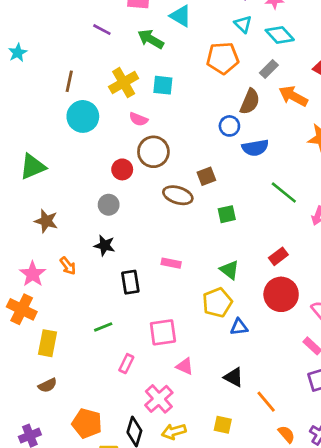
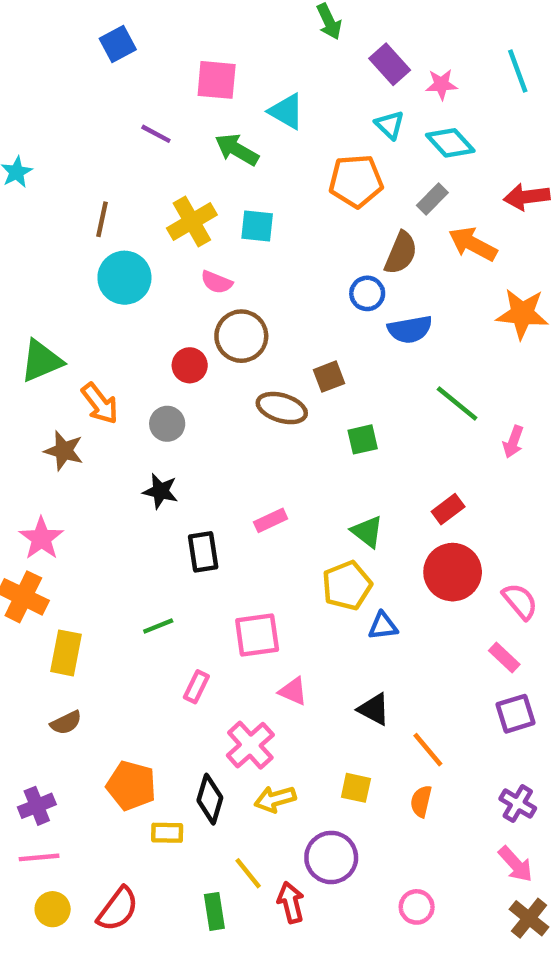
pink rectangle: (171, 263) -> (271, 520), turned -36
orange arrow: (68, 266) -> (100, 404), moved, size x1.4
orange semicircle: (286, 434) -> (421, 801), moved, turned -126

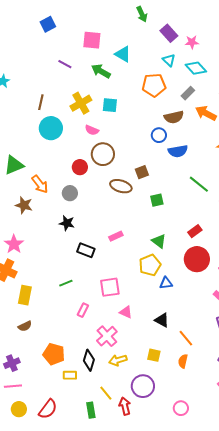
brown semicircle: (401, 253) -> (174, 117), turned 54
black rectangle: (203, 552) -> (86, 250), turned -60

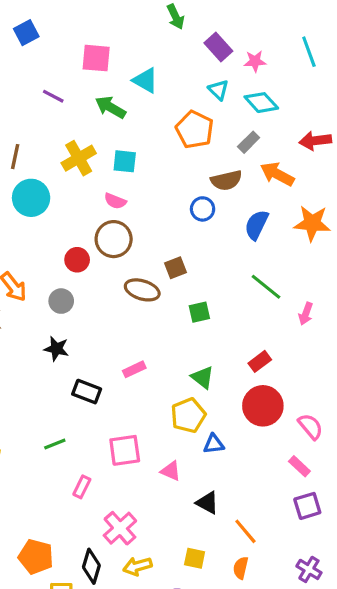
orange pentagon: (154, 85) -> (195, 130), turned 30
pink semicircle: (92, 130) -> (115, 201), moved
blue semicircle: (178, 151) -> (257, 225), moved, turned 126
pink triangle: (126, 312) -> (171, 471), moved

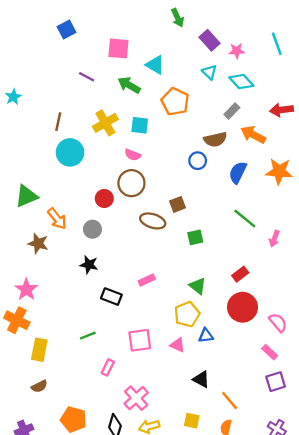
orange pentagon: (195, 130) -> (175, 102), moved
pink triangle: (171, 471) -> (178, 345), moved

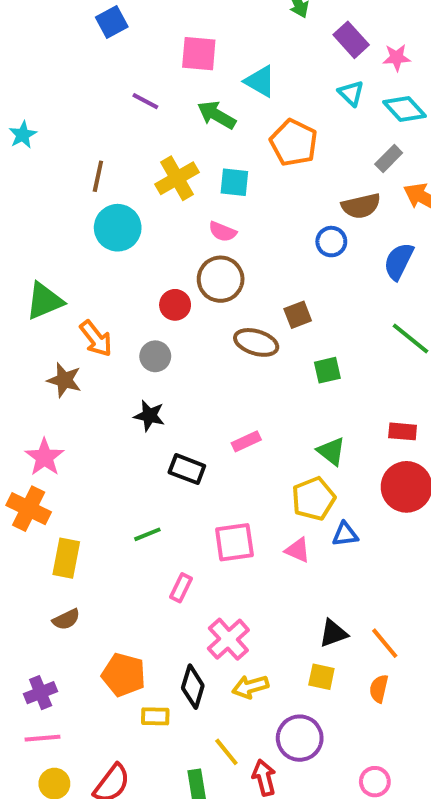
red rectangle: (240, 274) -> (403, 431), turned 42
black triangle: (201, 379) -> (333, 633), moved, turned -48

